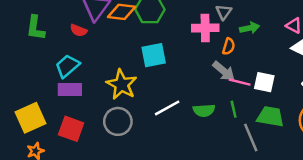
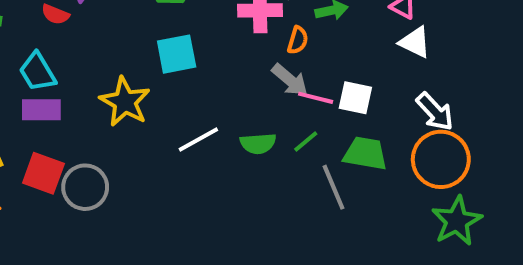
cyan trapezoid: (67, 66) -> (37, 72), turned -80
green line: (234, 109) -> (306, 142), turned 63
gray circle: (118, 121) -> (85, 187), moved

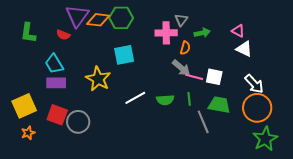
green line: (306, 142) -> (189, 99), turned -56

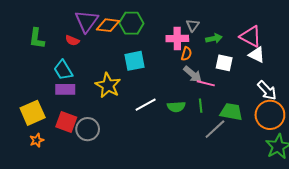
pink triangle: (238, 31) -> (251, 36), size x1.6
orange semicircle: (185, 48) -> (186, 54), moved
white square: (214, 77) -> (224, 63), moved
gray line: (203, 122) -> (215, 129), turned 70

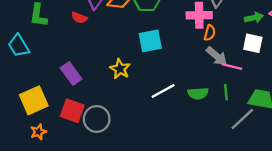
green arrow: (214, 38) -> (254, 18), moved
cyan trapezoid: (63, 70) -> (19, 46), moved
yellow star: (108, 85) -> (120, 69), size x0.7
purple rectangle: (65, 89) -> (71, 74), turned 54

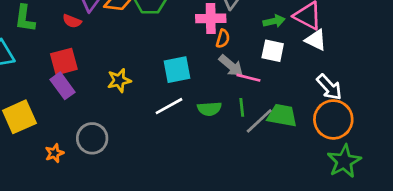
cyan square: (150, 41) -> (177, 70), moved
yellow star: (120, 69) -> (119, 80), turned 30
red square: (72, 111) -> (64, 62), moved, turned -35
gray line: (242, 119) -> (259, 121), moved
orange star: (38, 132) -> (54, 153), moved

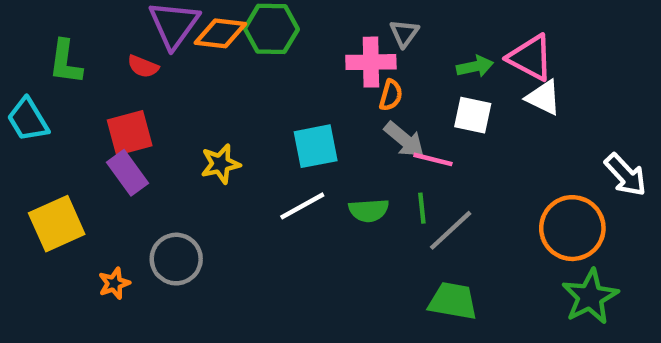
white arrow: (329, 87) -> (625, 175), moved
green trapezoid: (282, 115) -> (453, 301), moved

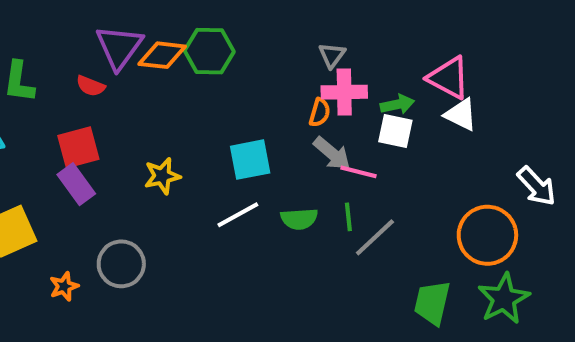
pink cross: (371, 62) -> (344, 92), moved
green arrow: (475, 66) -> (397, 104), moved
green trapezoid: (453, 301) -> (432, 303), moved, turned -87

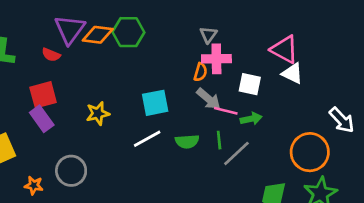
green arrow: (397, 104) -> (251, 119), moved
orange star: (64, 286) -> (34, 185), turned 30

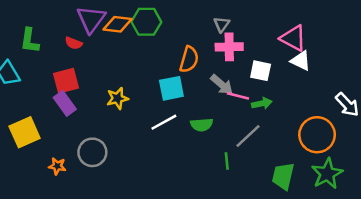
orange semicircle: (200, 72) -> (189, 59), moved, size x1.5
green line: (219, 140) -> (227, 161), moved

